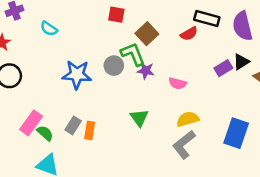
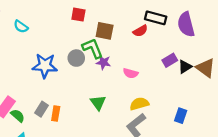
brown square: (147, 34) -> (105, 31), turned -36
black triangle: (241, 62) -> (185, 67), moved
blue rectangle: (236, 133) -> (181, 116), size x0.6

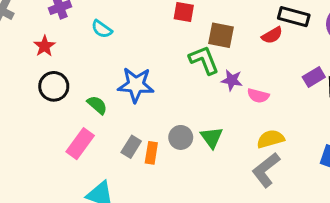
gray circle: (76, 58) -> (181, 137), moved
purple star: (103, 62) -> (232, 80), moved
green semicircle: (18, 116) -> (97, 105), moved

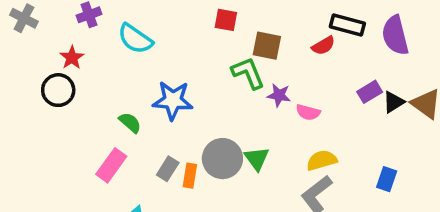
cyan semicircle: (102, 29) -> (135, 39), size x1.5
black circle: (54, 86) -> (58, 90), moved
gray circle: (181, 137) -> (222, 159), size x1.5

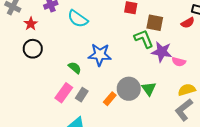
red star: (72, 58) -> (31, 24), moved
purple star: (279, 95) -> (162, 52), size x1.5
gray rectangle: (168, 169) -> (82, 95), moved
orange rectangle: (190, 176) -> (110, 99), turned 32

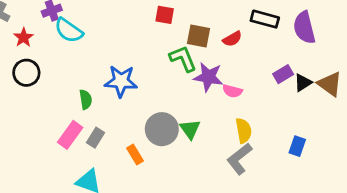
cyan semicircle: (78, 19) -> (69, 30), moved
red semicircle: (188, 23) -> (232, 39), moved
green semicircle: (75, 68) -> (86, 100), turned 40
yellow semicircle: (187, 90) -> (244, 131), turned 96
orange rectangle: (110, 99) -> (135, 155), moved, turned -72

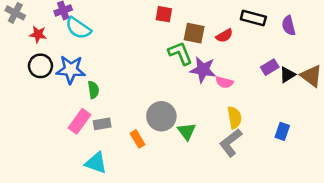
purple semicircle: (304, 28) -> (289, 26), size x0.7
red star: (24, 37) -> (38, 34), turned -30
blue star: (121, 81) -> (71, 70), moved
green triangle: (190, 129) -> (187, 131), moved
gray rectangle: (95, 138) -> (102, 124), turned 48

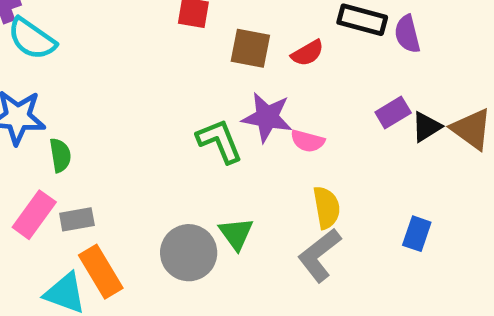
purple semicircle: (289, 26) -> (407, 34), moved
green L-shape: (180, 53) -> (220, 141), moved
gray circle: (161, 116) -> (189, 253), moved
orange rectangle: (137, 139) -> (101, 272), moved, size x1.5

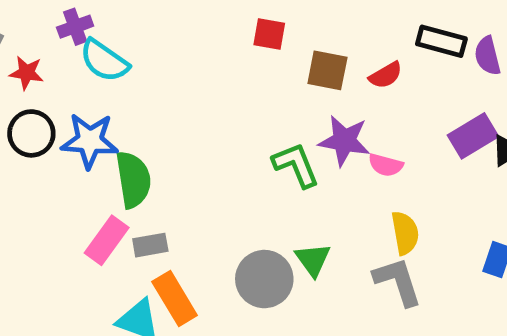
purple rectangle: (393, 112) -> (473, 136), size x1.4
green semicircle: (60, 155) -> (133, 180), size x1.6
gray L-shape: (319, 255) -> (398, 281), turned 110

